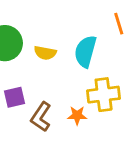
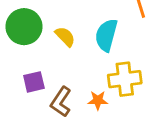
yellow semicircle: (45, 53) -> (65, 37), turned -145

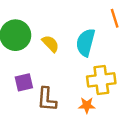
orange star: (98, 100) -> (87, 105), moved
brown L-shape: (61, 102) -> (47, 99), turned -30

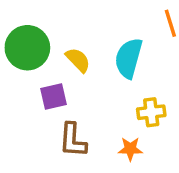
yellow cross: (101, 80) -> (151, 112), size x0.7
purple square: (24, 82) -> (54, 97), moved

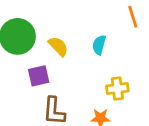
cyan semicircle: (129, 58) -> (99, 45), size x0.6

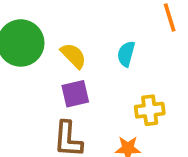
purple square: (39, 76) -> (75, 94), moved

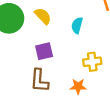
yellow semicircle: (73, 56) -> (43, 16), moved

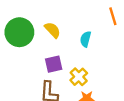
yellow cross: (92, 62) -> (79, 77), moved, turned -36

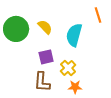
cyan semicircle: (86, 39) -> (74, 35), size x1.6

